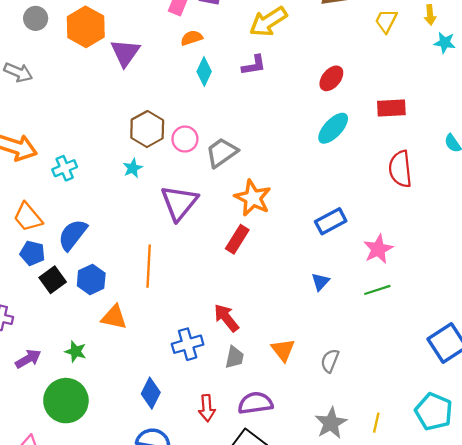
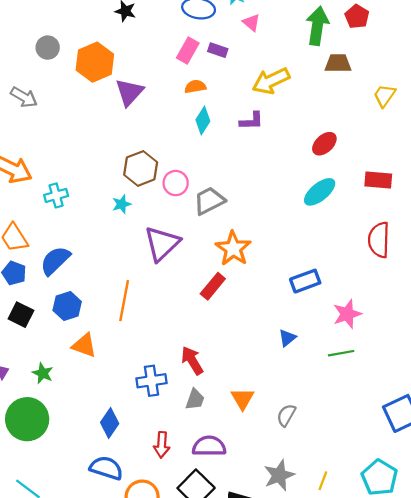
black square: (53, 280) -> (21, 315), moved, turned -35

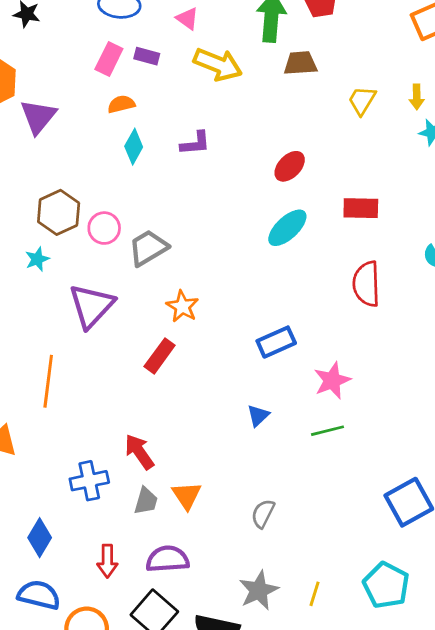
yellow arrow: (271, 81) -> (218, 64), moved, turned -129
orange star: (233, 248) -> (182, 306), size x0.7
orange triangle: (243, 399) -> (187, 495), moved

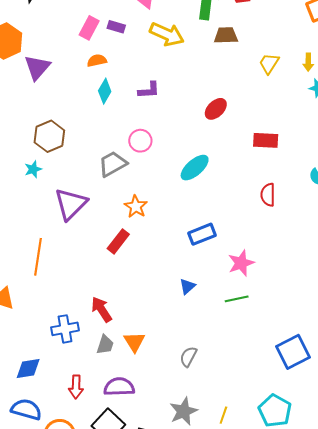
pink circle: (104, 228) -> (140, 141), moved
cyan ellipse: (287, 228) -> (195, 168), moved
red semicircle: (366, 284) -> (268, 195), size x0.7
blue diamond: (40, 538) -> (28, 368), turned 48

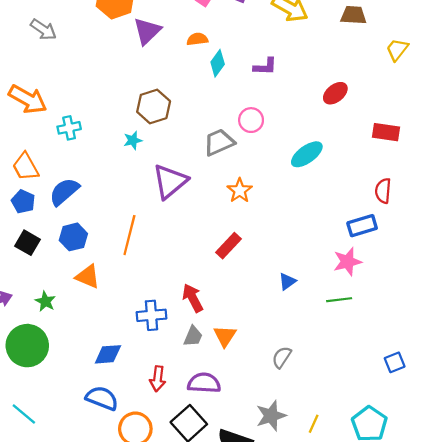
orange semicircle: (97, 60) -> (197, 39), moved
blue rectangle: (202, 234) -> (362, 226), moved
red rectangle: (118, 241) -> (229, 246), moved
blue square: (293, 352) -> (395, 362), size x0.6

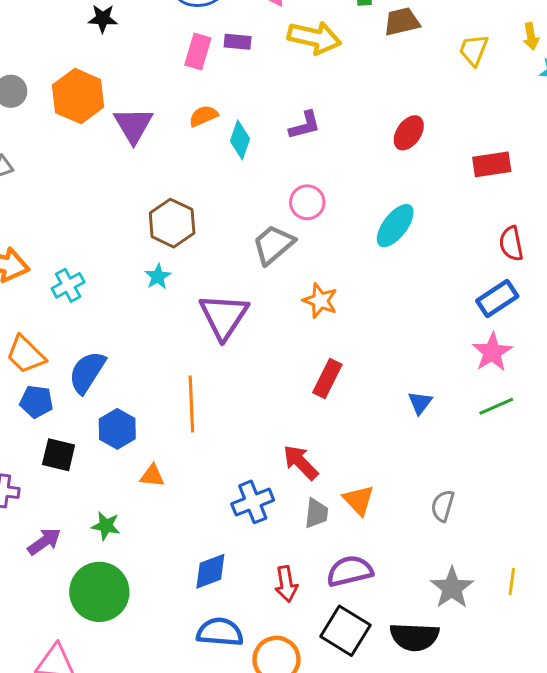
orange triangle: (88, 277) -> (152, 476), size x0.7

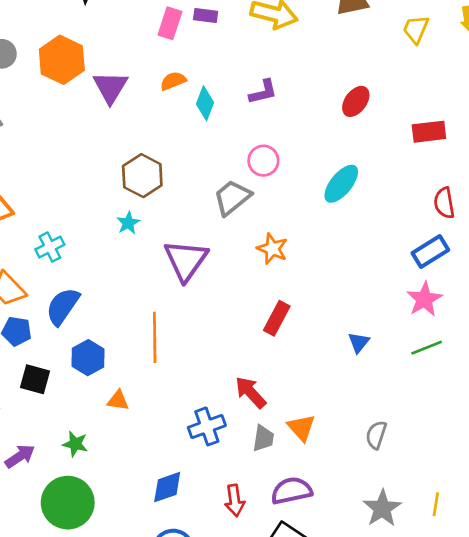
cyan cross: (68, 285) -> (50, 247), moved

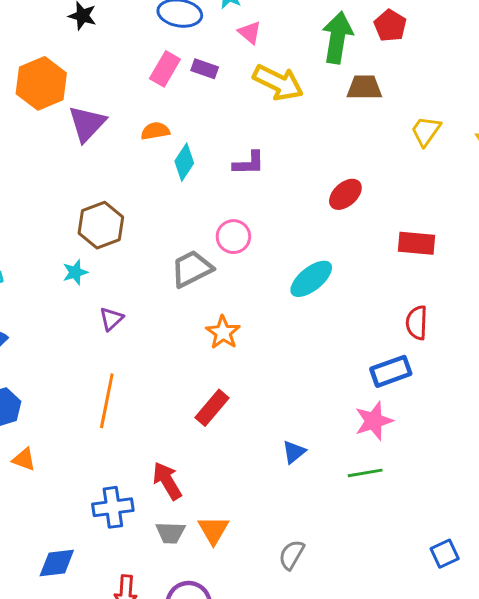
purple triangle: (186, 260) -> (111, 319), moved, size x0.5
orange line: (155, 337) -> (107, 401), moved
gray trapezoid: (263, 438) -> (170, 533), turned 72

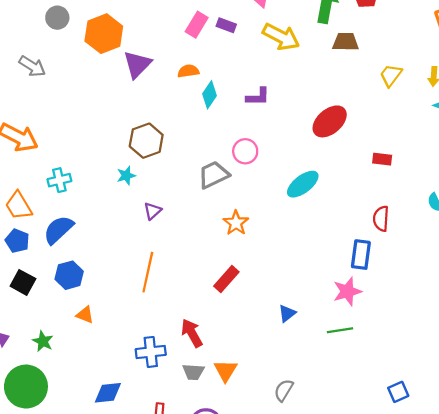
red ellipse: (345, 194) -> (330, 121), size x1.4
red rectangle: (417, 243) -> (382, 159), size x0.7
blue rectangle: (391, 371) -> (361, 255), turned -64

